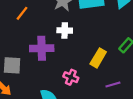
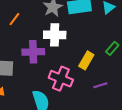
white cross: (65, 30) -> (55, 35), size x1.5
pink cross: (71, 77) -> (61, 79), size x1.6

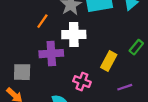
orange line: (14, 19) -> (42, 21), moved
pink cross: (61, 79) -> (82, 82), size x0.7

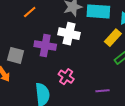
orange line: (42, 21) -> (30, 12), moved
yellow rectangle: (109, 61) -> (113, 38), moved

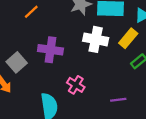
white cross: (69, 34) -> (96, 39), moved
gray square: (16, 55) -> (17, 62), turned 36

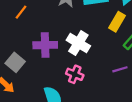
white cross: (96, 39) -> (78, 43), moved, turned 30
purple line: (118, 100) -> (120, 69), moved

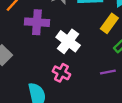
purple cross: (45, 45) -> (37, 22), moved

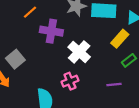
pink cross: (61, 73) -> (70, 81), turned 35

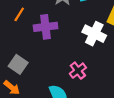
white cross: (79, 52) -> (94, 34), moved

